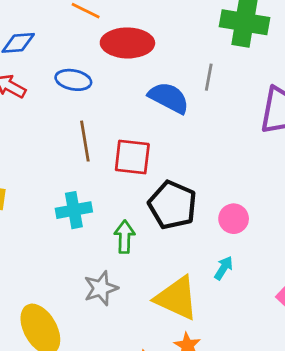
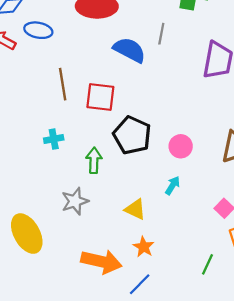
blue ellipse: (73, 80) -> (38, 30), moved
cyan cross: (74, 210) -> (54, 139), size x0.7
yellow triangle: (177, 298) -> (135, 209), size x0.6

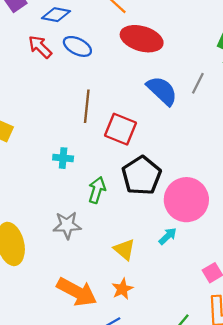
pink circle: (181, 146) -> (186, 200), size x1.8

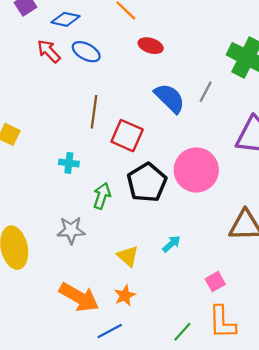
red ellipse: (142, 39) -> (151, 46), size x0.6
pink circle: (186, 200) -> (196, 170), moved

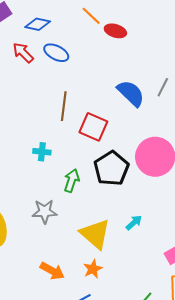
red ellipse: (151, 46) -> (115, 31), moved
yellow triangle: (128, 256) -> (95, 234), size x1.6
orange arrow: (79, 297) -> (52, 271), size x0.7

